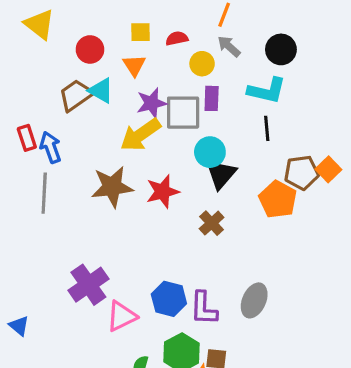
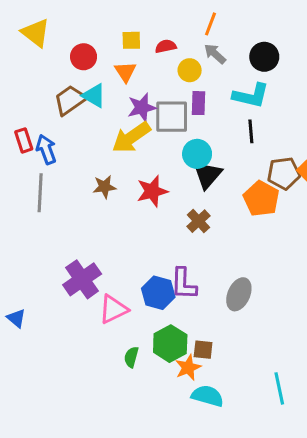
brown star: (112, 187) -> (104, 187), size x0.6
purple L-shape: (204, 308) -> (184, 284), moved

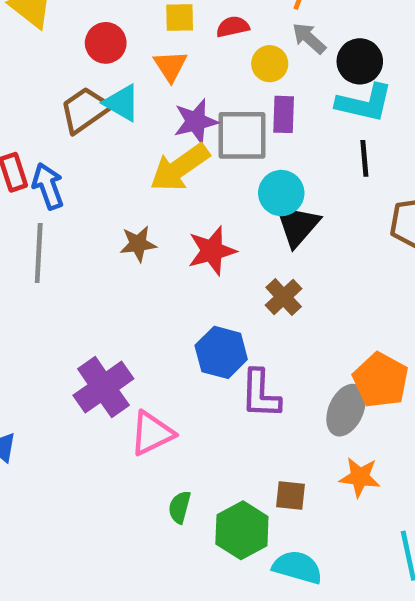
black circle: (264, 57) -> (360, 61), moved
orange pentagon: (261, 199) -> (381, 380), moved
blue hexagon: (158, 293) -> (221, 352), moved
green hexagon: (170, 344) -> (242, 530), moved
orange star: (188, 367) -> (360, 477), moved, turned 30

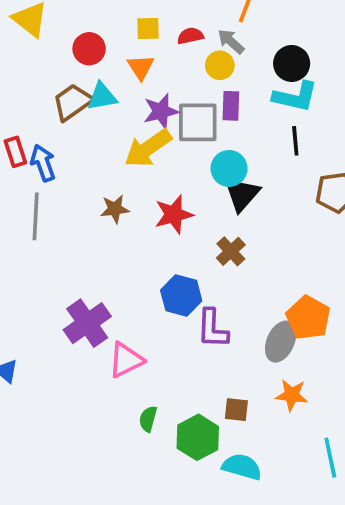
gray arrow: (309, 38) -> (231, 41), moved
cyan triangle: (122, 103) -> (102, 97), turned -40

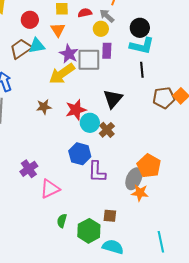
purple star: (161, 111) -> (69, 54), turned -30
cyan circle: (229, 168) -> (90, 123), moved
purple cross: (87, 323) -> (29, 169), size x0.7
orange star: (292, 395) -> (140, 193), moved

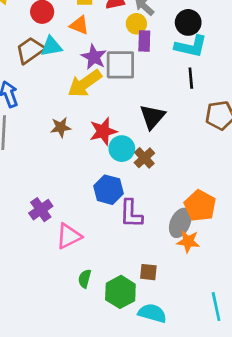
orange triangle: (58, 30) -> (79, 25), turned -35
purple rectangle: (107, 51) -> (144, 41), moved

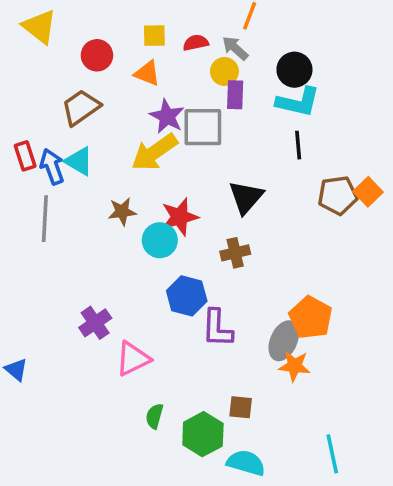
cyan triangle: (51, 46) -> (79, 161), moved, turned 40
cyan circle: (122, 149) -> (160, 240), moved
brown cross: (144, 158) -> (235, 253), turned 30

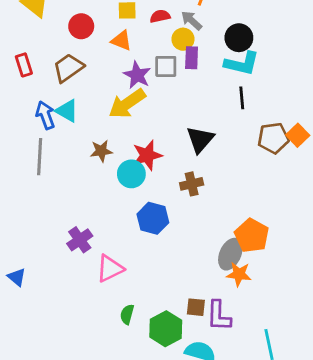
gray square: (203, 127) -> (166, 66), moved, size x0.7
red rectangle: (25, 156) -> (24, 65), moved
purple L-shape: (217, 328) -> (219, 316), moved

